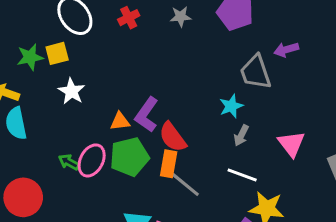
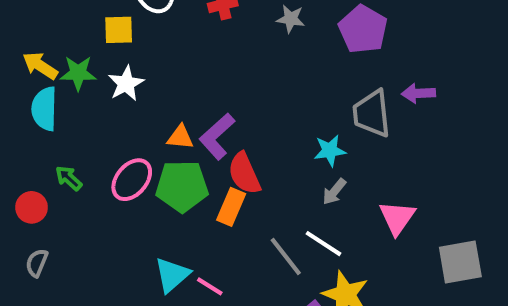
green star: (30, 57) -> (78, 73), moved
green arrow: (69, 162) -> (69, 178), moved
gray line: (185, 184) -> (286, 257), moved
red circle: (23, 197) -> (32, 207), size x0.6

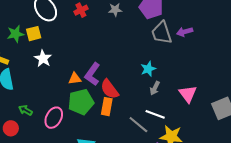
green star: (78, 73) -> (15, 34), moved
gray trapezoid: (372, 114) -> (162, 33), moved
pink ellipse: (132, 180) -> (54, 118), moved

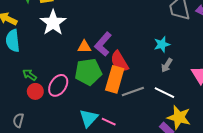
white star: (43, 59) -> (53, 23), size x1.4
orange rectangle: (107, 107) -> (115, 79), size x1.4
gray line: (138, 125) -> (133, 91), moved, turned -65
red circle: (11, 128) -> (35, 91), moved

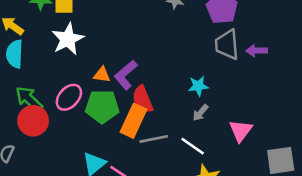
green arrow: (30, 75) -> (29, 99), size x1.6
pink ellipse: (58, 85) -> (69, 97), moved
red circle: (35, 91) -> (33, 121), size x1.5

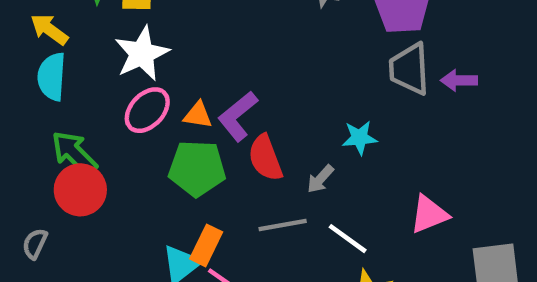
pink ellipse: (69, 97) -> (147, 110), moved
gray arrow: (200, 113) -> (320, 179), moved
orange rectangle: (133, 121) -> (206, 245), moved, size x0.7
pink triangle: (241, 131) -> (429, 214), turned 30

